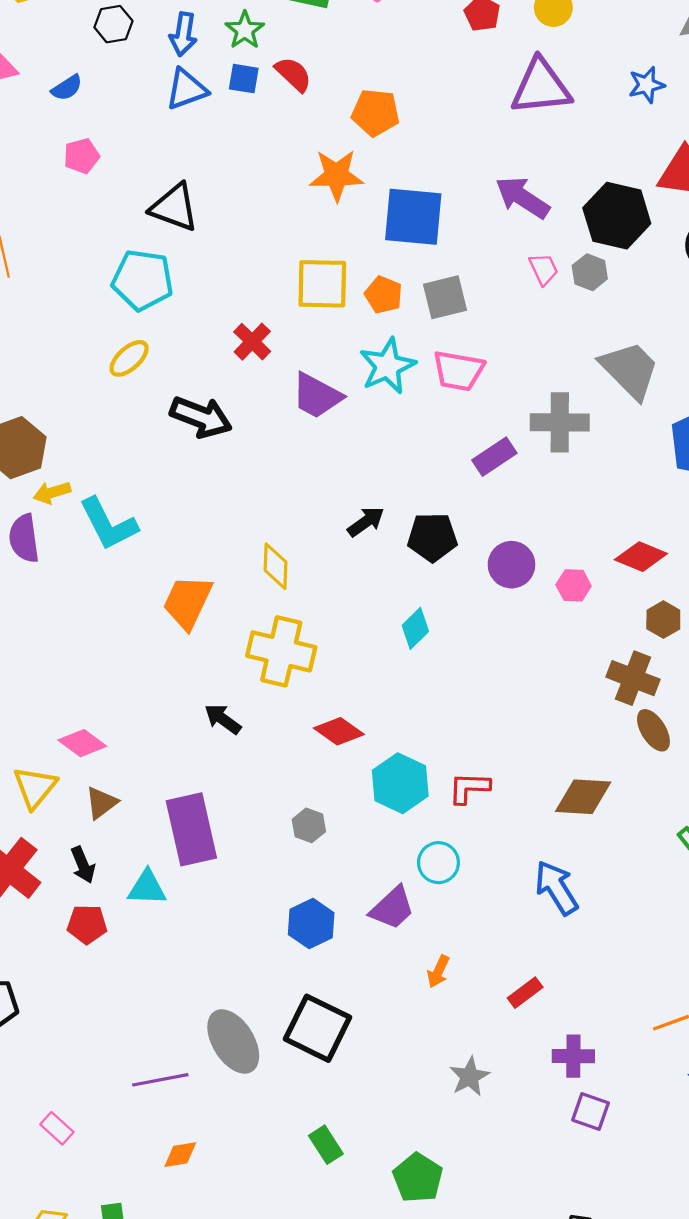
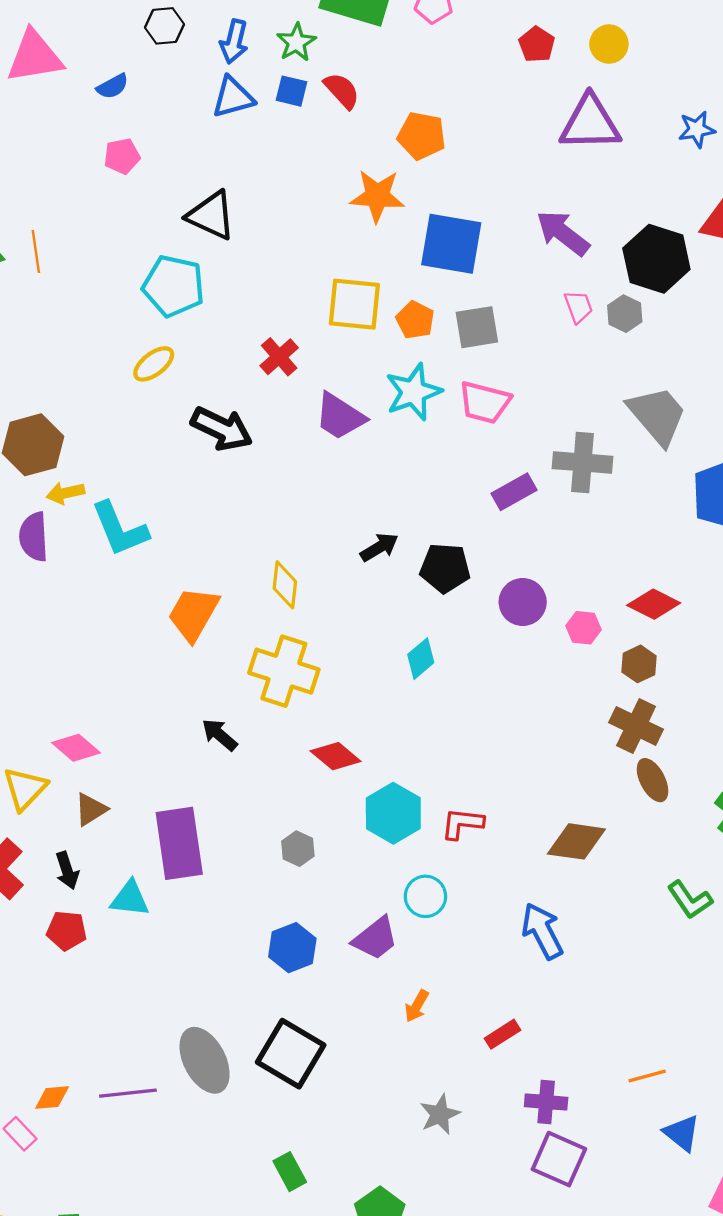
brown hexagon: (663, 620) -> (639, 664), moved
purple square: (591, 1111) -> (559, 1159), size x1.4
orange diamond: (180, 1155) -> (52, 1098), moved

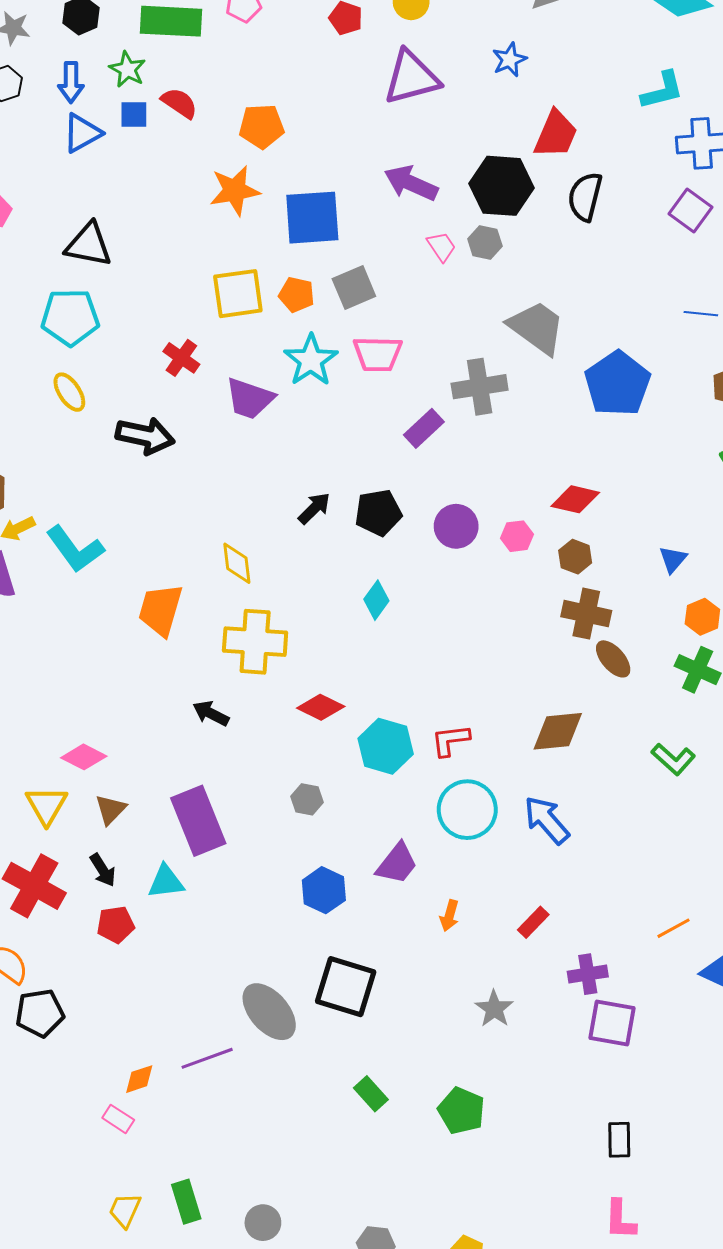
yellow ellipse: (154, 364) -> (69, 392), turned -72
cyan circle: (425, 896) -> (467, 810), moved, size x1.5

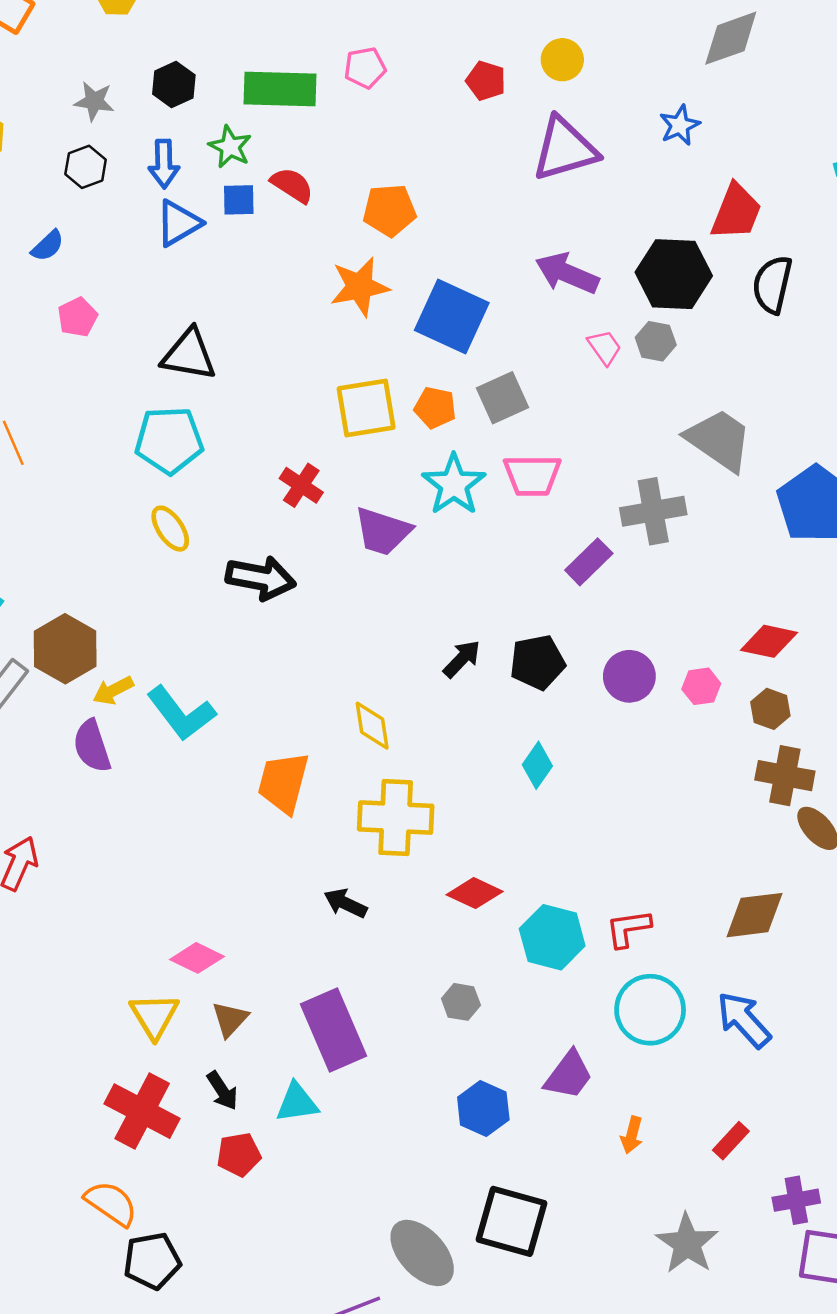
blue square: (312, 218) -> (452, 316), turned 30
gray star: (494, 1009) -> (687, 1244), size x1.4

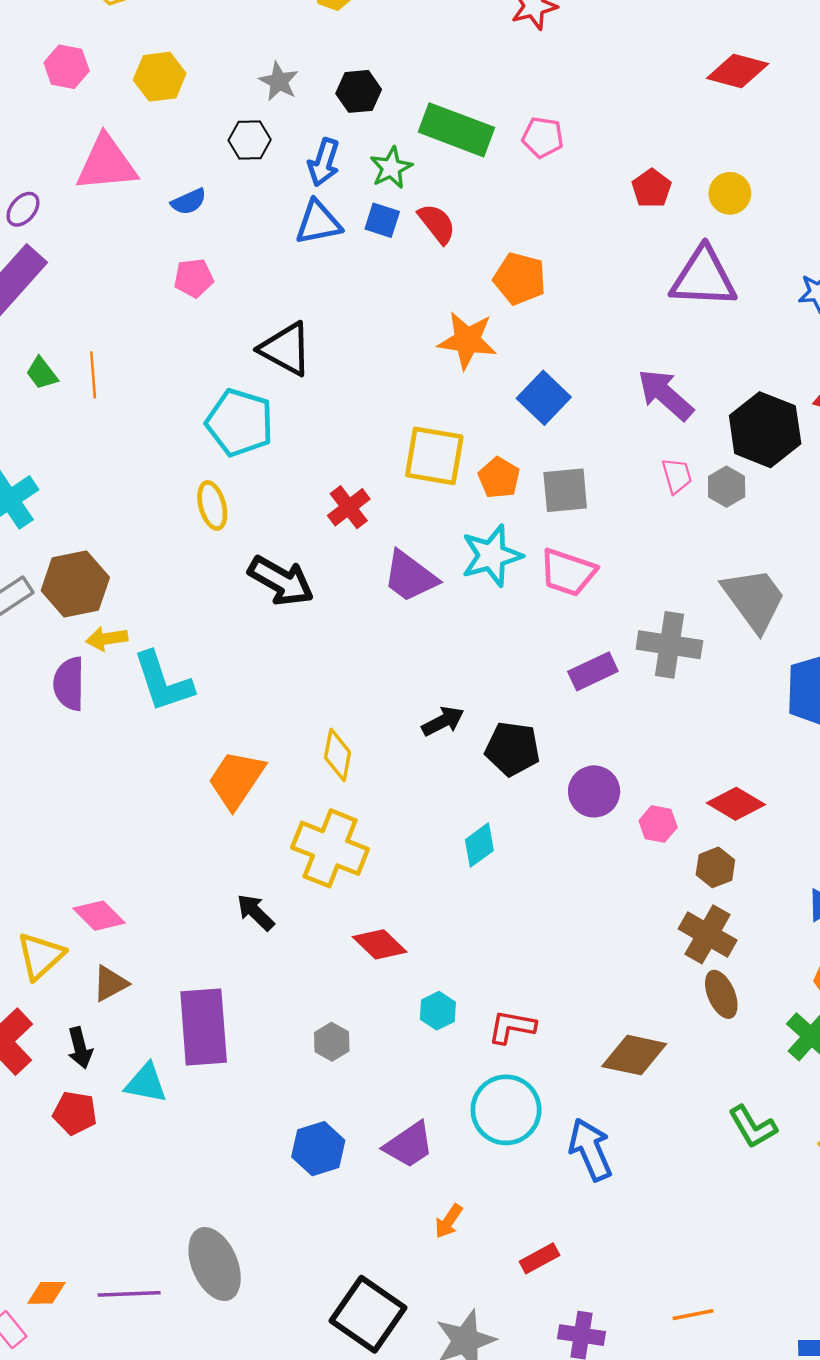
blue square: (452, 316) -> (544, 398), size x0.7
cyan hexagon: (552, 937) -> (438, 1011), size x0.6
black square: (511, 1221) -> (368, 1314), moved

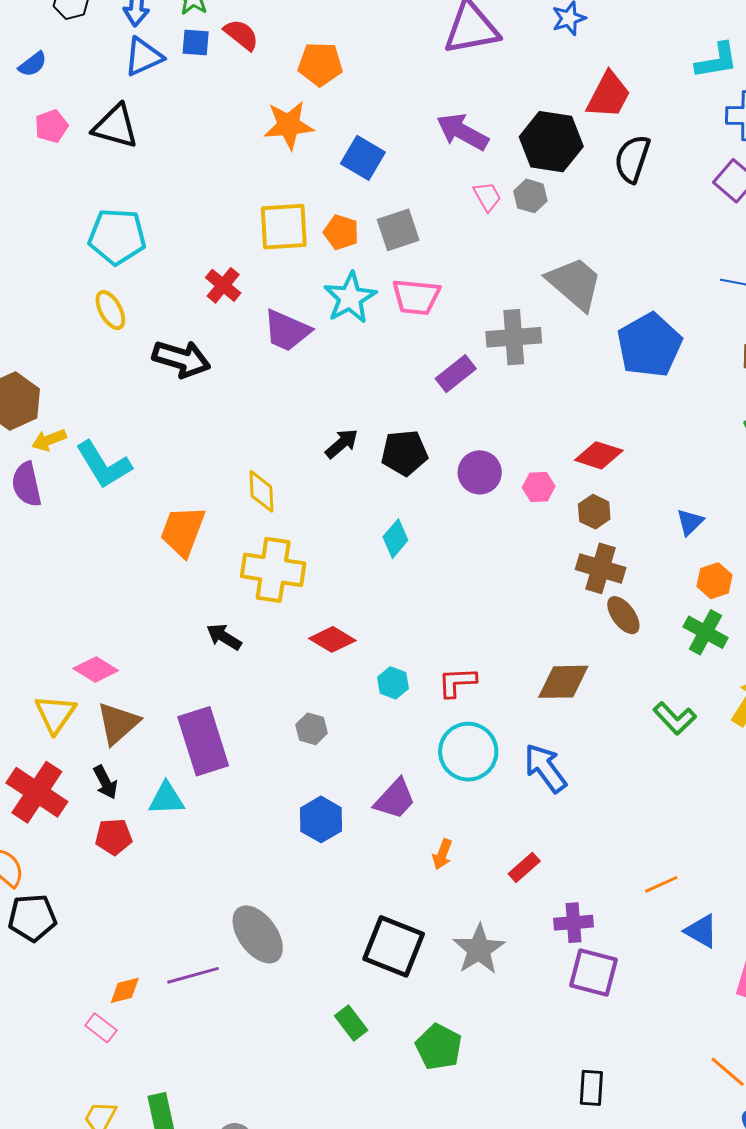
black triangle: (286, 349) -> (116, 126), moved
brown triangle: (110, 983) -> (118, 723), size x1.4

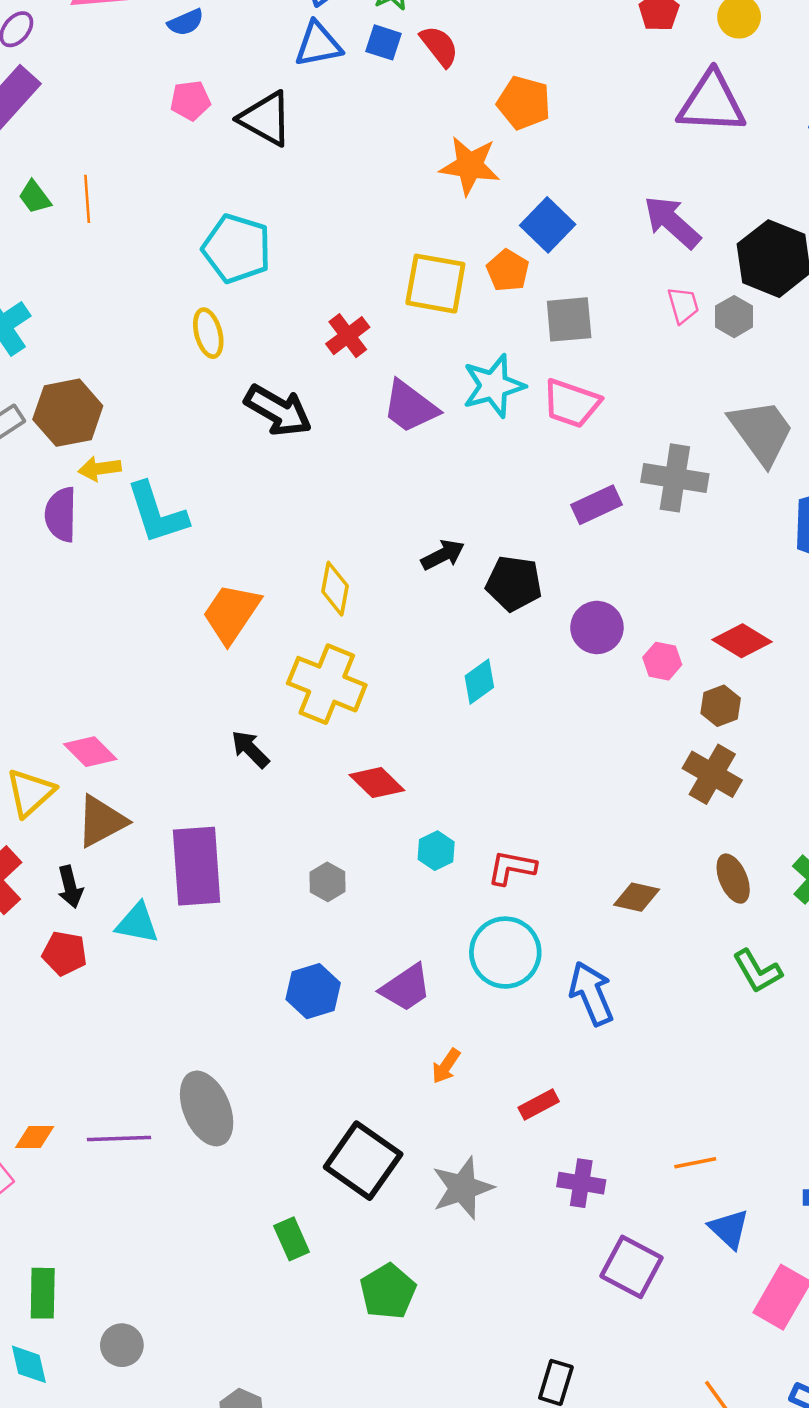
orange pentagon: (341, 232) -> (508, 271), moved
brown ellipse: (623, 615) -> (733, 879), moved
brown diamond: (563, 682) -> (637, 897), size x0.7
purple square: (594, 973) -> (632, 1267), moved

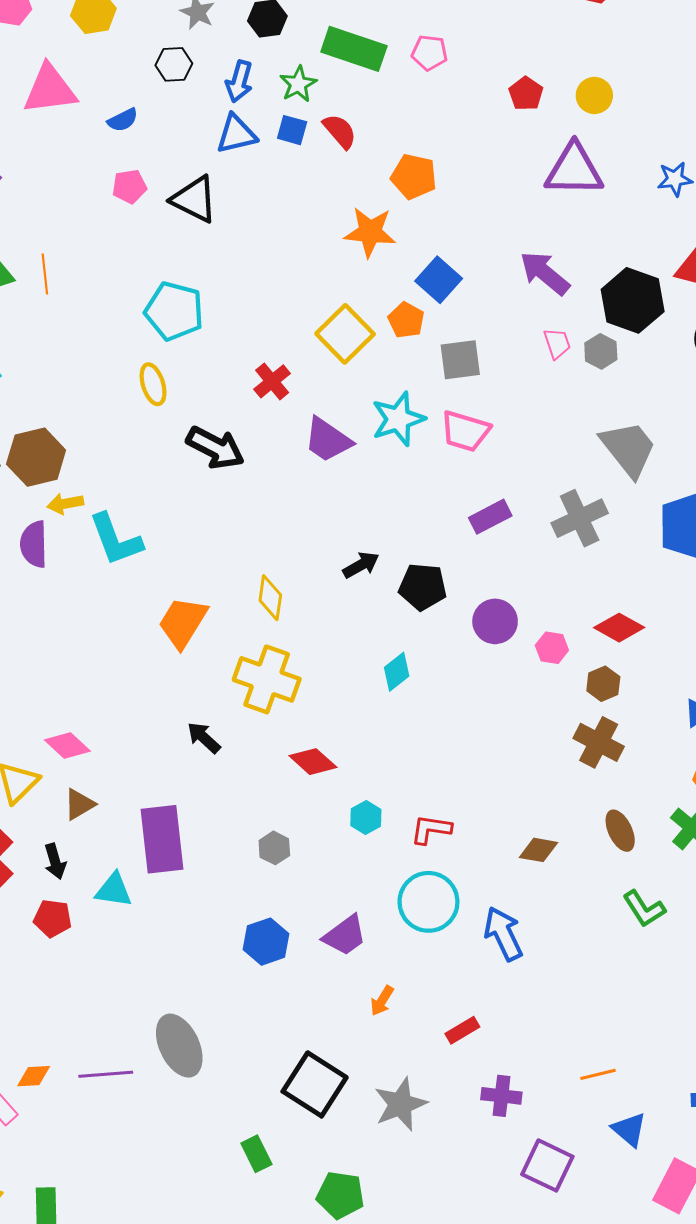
yellow square: (435, 284) -> (345, 334), turned 38
gray cross: (675, 478) -> (580, 518), moved, turned -32
brown triangle: (101, 821) -> (79, 804), size x0.7
green pentagon: (388, 1291) -> (340, 1195), turned -30

